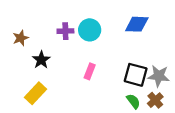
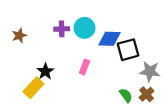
blue diamond: (137, 24) -> (110, 39), moved
black star: (41, 60) -> (45, 71), moved
black square: (136, 75) -> (128, 50), moved, turned -30

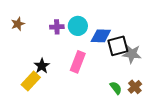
brown star: (19, 36) -> (18, 24), moved
pink rectangle: (85, 67) -> (78, 62), size x1.5
gray star: (150, 71) -> (132, 54), moved

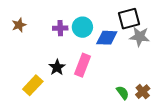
black square: (118, 46) -> (129, 19), moved
gray star: (132, 54) -> (140, 37), moved
black star: (42, 66) -> (57, 67), moved

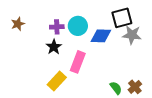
black star: (57, 67) -> (54, 47), moved
yellow rectangle: (33, 85) -> (57, 81), moved

